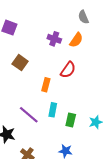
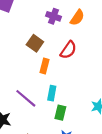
brown square: (20, 63) -> (35, 43), moved
green rectangle: (71, 120) -> (60, 113), moved

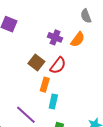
red semicircle: (68, 50) -> (58, 65), moved
cyan rectangle: (52, 93) -> (53, 101), moved

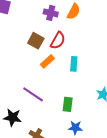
orange rectangle: (45, 85) -> (47, 61), turned 40
cyan rectangle: (53, 101) -> (74, 64), moved

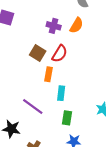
orange rectangle: (47, 61) -> (48, 74), turned -40
cyan rectangle: (74, 64) -> (61, 93), moved

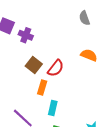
orange semicircle: (77, 25) -> (89, 55), moved, turned -105
purple cross: (54, 26) -> (26, 35), moved

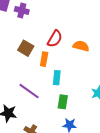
orange semicircle: (89, 55) -> (81, 46), moved
brown square: (34, 65) -> (26, 48), moved

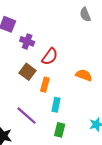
purple cross: (22, 10) -> (27, 41), moved
red semicircle: (55, 39) -> (50, 57), moved

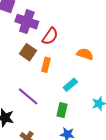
purple cross: (27, 41) -> (27, 22), size x1.5
cyan rectangle: (56, 105) -> (70, 85), moved, turned 40

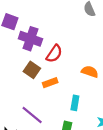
orange rectangle: (46, 65) -> (50, 83), turned 56
cyan rectangle: (70, 85) -> (75, 103), turned -40

